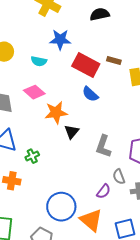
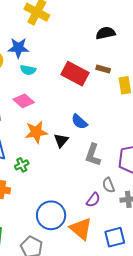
black semicircle: (100, 14) -> (106, 33), moved
blue star: (60, 40) -> (18, 48), moved
blue semicircle: (90, 94) -> (79, 122), moved
orange star: (56, 113) -> (36, 132), moved

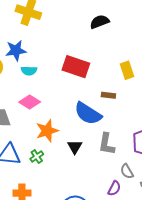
brown rectangle: (103, 69) -> (108, 95), moved
blue semicircle: (79, 122) -> (88, 113), size x1.6
black triangle: (61, 140) -> (75, 147), moved
green cross: (22, 165) -> (37, 157), moved

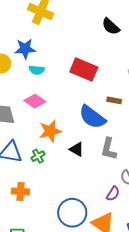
black semicircle: (99, 22) -> (111, 26), turned -120
black triangle: (75, 147) -> (77, 149), turned -35

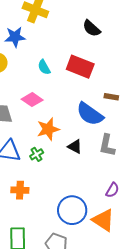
black semicircle: (111, 26) -> (92, 28), moved
blue star: (25, 49) -> (15, 37), moved
cyan semicircle: (37, 70) -> (44, 67), moved, turned 56

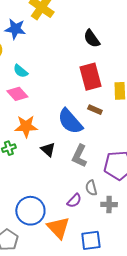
cyan semicircle: (44, 67) -> (21, 71), moved, turned -35
red rectangle: (80, 67) -> (90, 77), moved, turned 40

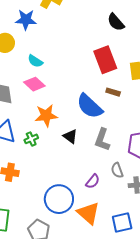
black semicircle: (92, 39) -> (116, 22), moved
purple semicircle: (74, 201) -> (93, 181), moved

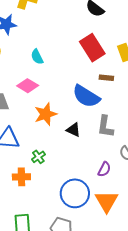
cyan semicircle: (35, 61) -> (37, 57), moved, turned 42
green cross: (31, 139) -> (38, 157), moved
orange triangle: (88, 213) -> (107, 201), turned 30

